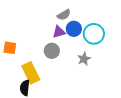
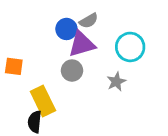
blue circle: (74, 29) -> (66, 29), moved
purple triangle: (59, 32) -> (82, 44), size x1.5

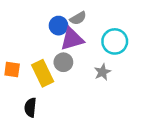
orange square: (14, 66) -> (12, 70), moved
yellow rectangle: (43, 101) -> (43, 73), moved

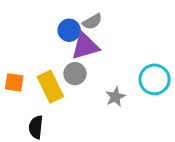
cyan circle: (115, 41) -> (155, 79), moved
gray star: (103, 72) -> (115, 97), moved

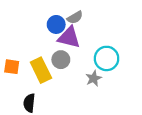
purple triangle: (85, 46) -> (69, 37), turned 30
cyan circle: (155, 79) -> (107, 58), moved

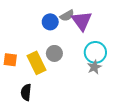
purple triangle: (69, 37) -> (82, 21), moved, turned 40
gray star: (94, 78) -> (94, 67), moved

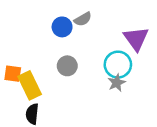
purple triangle: (82, 21) -> (136, 39), moved
yellow rectangle: (37, 63) -> (30, 85), moved

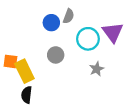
gray semicircle: (83, 19) -> (69, 16), turned -40
cyan circle: (118, 65) -> (88, 39), moved

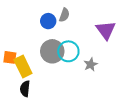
cyan circle: (88, 39) -> (68, 51), moved
gray circle: (56, 55) -> (52, 51), size x1.5

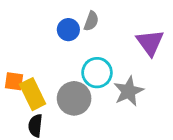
gray circle: (52, 51) -> (74, 98), moved
gray star: (91, 64) -> (129, 91), size x1.5

